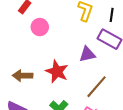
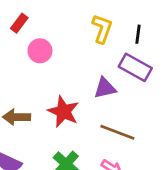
brown line: (96, 87) -> (117, 132), turned 70

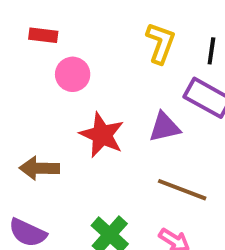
red rectangle: (19, 23) -> (43, 35), turned 60
red star: (63, 112) -> (102, 135), moved

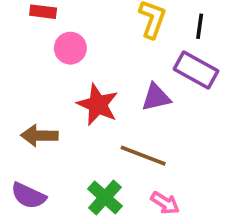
brown line: (182, 190) -> (143, 156), moved

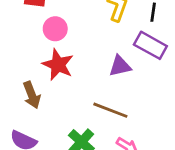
red star: (98, 105) -> (58, 65), moved
brown arrow: (39, 136) -> (32, 95), turned -112

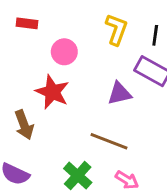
pink circle: (55, 29) -> (64, 52), moved

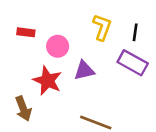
red rectangle: (27, 23) -> (26, 32), moved
purple triangle: (119, 94) -> (84, 70), moved

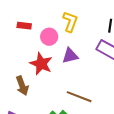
yellow L-shape: (102, 27) -> (70, 22), moved

